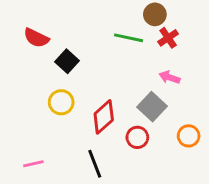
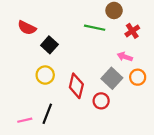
red cross: (168, 38) -> (132, 31), moved
red diamond: (104, 117) -> (76, 86), turned -35
orange circle: (189, 136) -> (138, 77), moved
black line: (95, 164) -> (47, 114), moved, turned 42

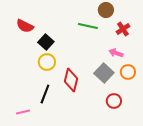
yellow circle: (45, 75) -> (47, 62), moved
red circle: (101, 101) -> (114, 101), moved
black line: (47, 114) -> (45, 94), moved

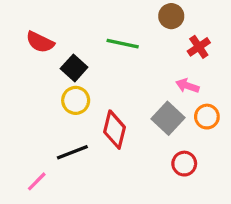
green line: (88, 26) -> (123, 44), moved
black line: (45, 94) -> (72, 152), turned 48
pink line: (23, 112) -> (37, 181), turned -32

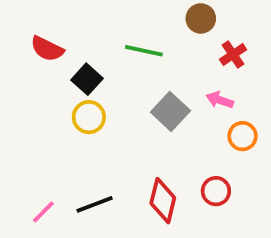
gray square: (168, 118) -> (170, 111), moved
red diamond: (115, 130) -> (163, 201), moved
black line: (72, 152) -> (95, 204), moved

